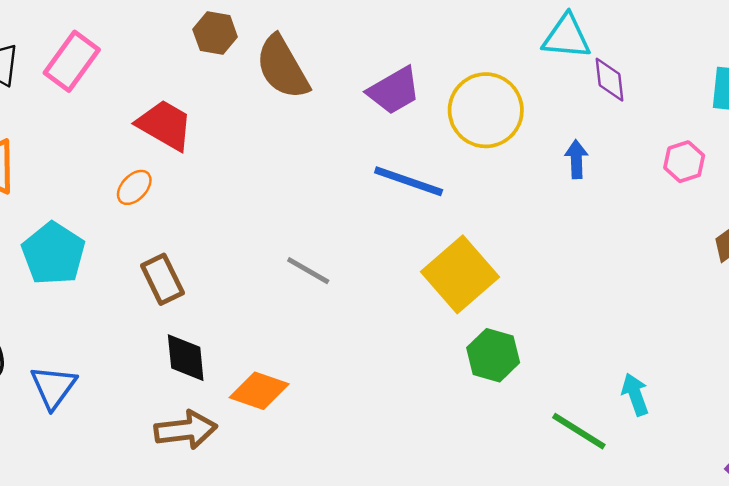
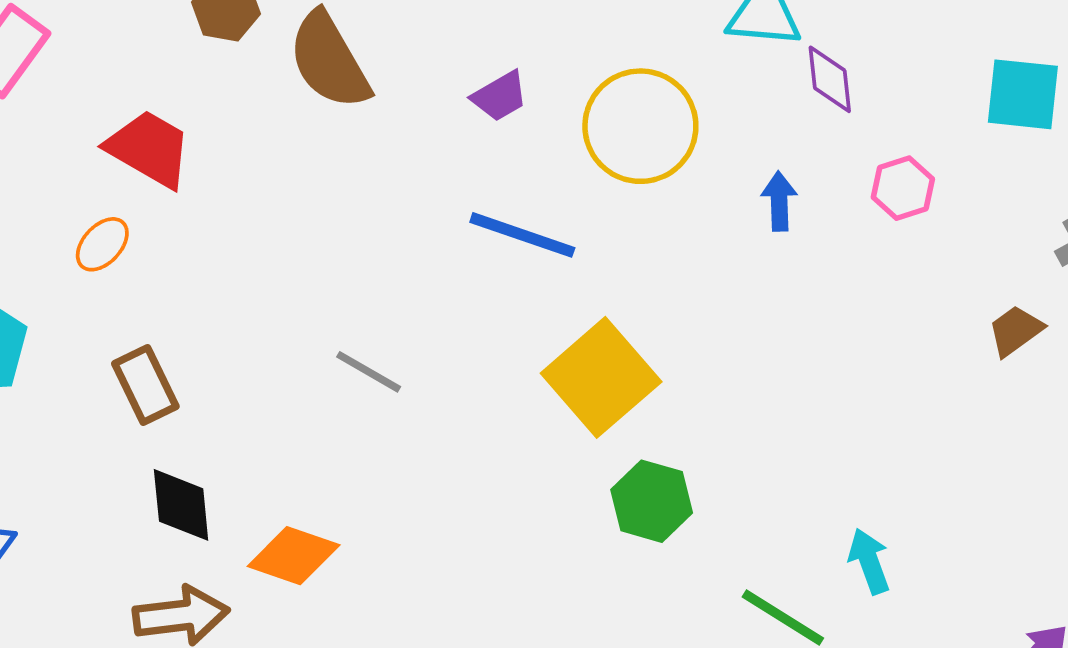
purple trapezoid: (394, 91) -> (500, 96), size x0.7
pink hexagon: (684, 162) -> (903, 188), moved

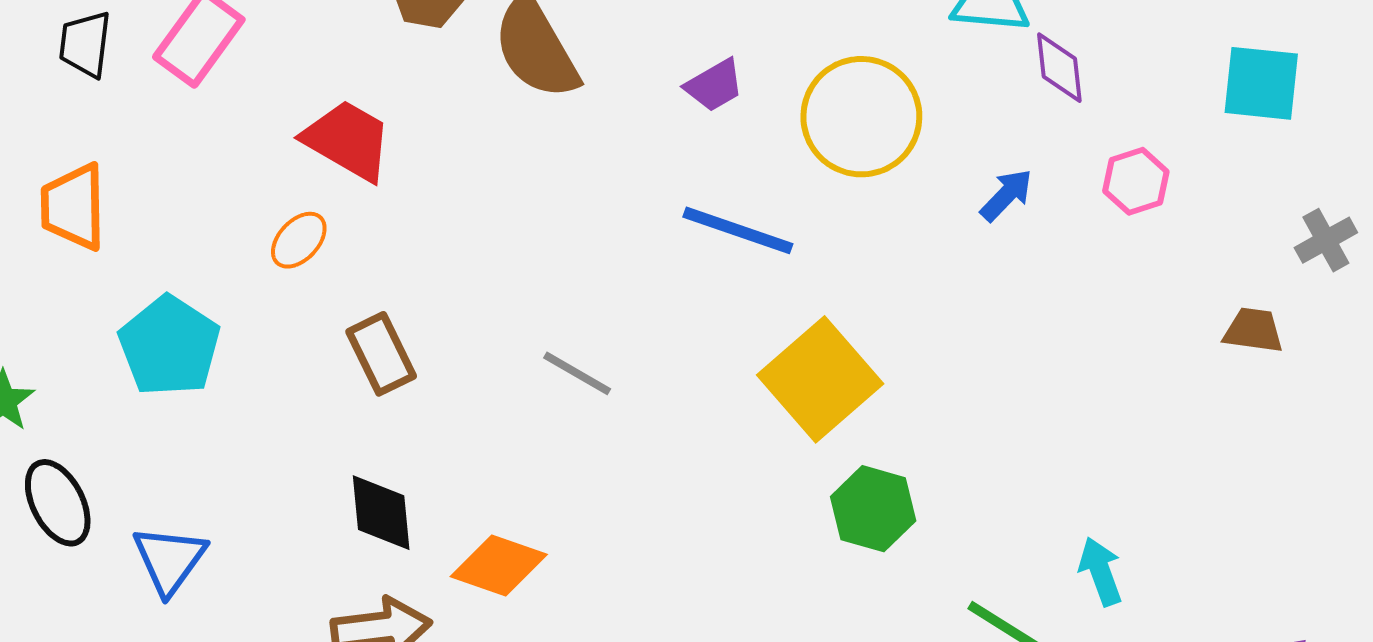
blue arrow: (779, 201) -> (1006, 195), turned 46
brown trapezoid: (1015, 331) -> (1253, 330), turned 44
brown rectangle: (145, 385) -> (381, 354), moved

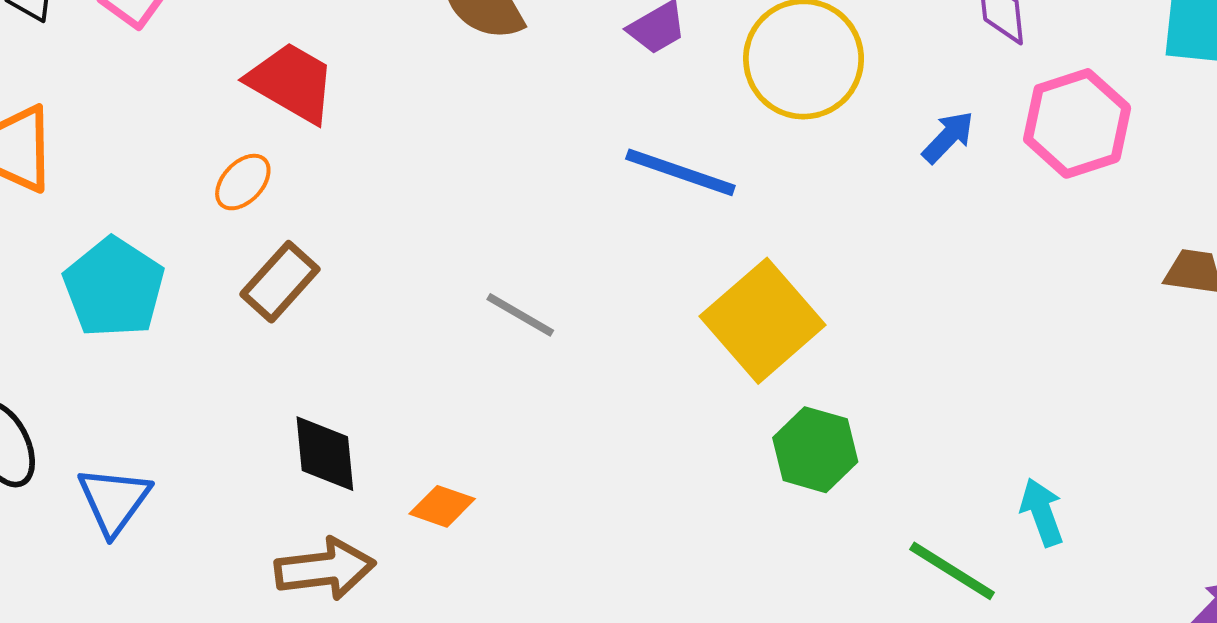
pink hexagon: (1136, 181) -> (1077, 123), size x1.6
brown rectangle: (381, 354) -> (280, 282), moved, turned 68
orange diamond: (499, 566) -> (442, 506), size x0.7

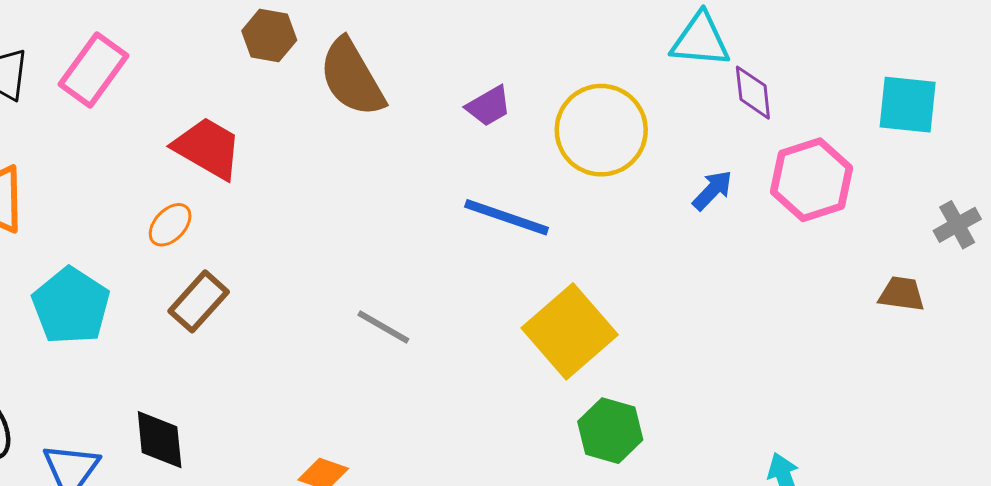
black diamond: (325, 454) -> (160, 440), moved

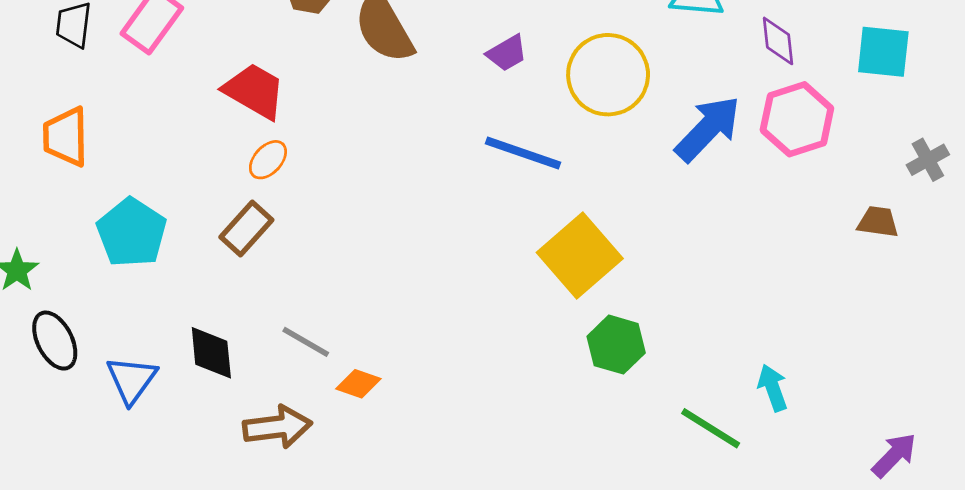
purple diamond: (753, 93) -> (778, 41), moved
blue arrow: (712, 190) -> (708, 129), size x1.8
orange ellipse: (170, 225) -> (268, 160), moved
gray line: (383, 327) -> (306, 342), moved

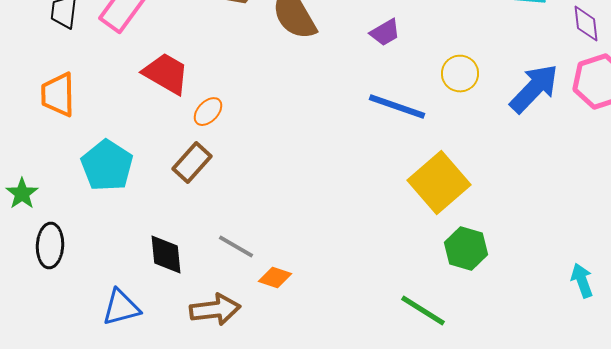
yellow circle: (608, 75) -> (460, 74), moved, size x0.6
red trapezoid: (254, 91) -> (166, 74), moved
black ellipse: (55, 341) -> (50, 246), turned 30
blue triangle: (132, 380) -> (121, 308), moved, turned 39
green line: (711, 428) -> (423, 311), moved

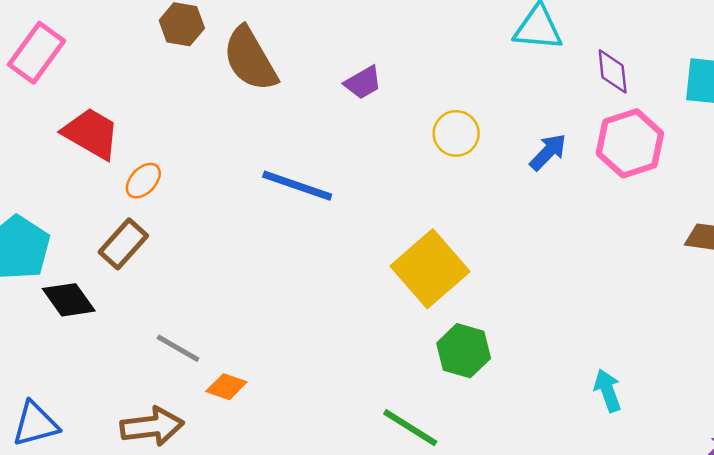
blue arrow: (534, 89) -> (548, 152), size x0.6
blue line: (397, 107) -> (297, 186), moved
black diamond: (166, 255) -> (69, 300), moved, turned -30

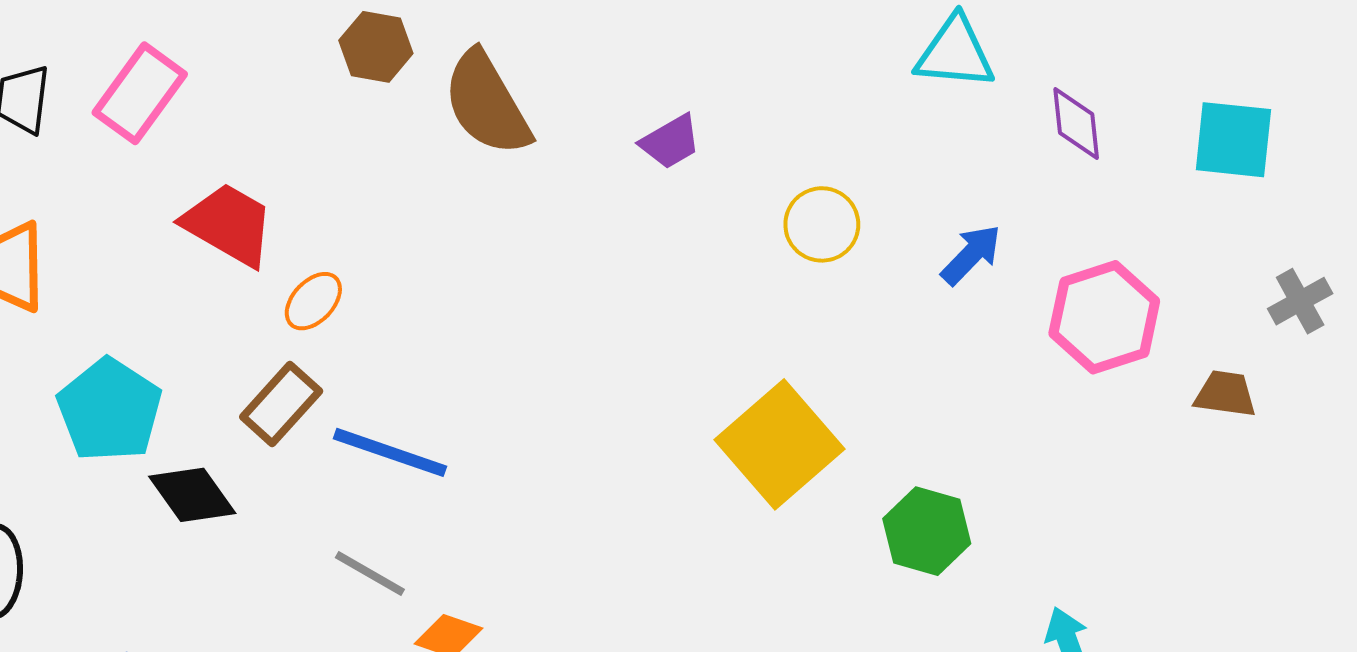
pink hexagon: (630, 143) -> (1104, 317), moved
blue line: (297, 186) -> (390, 452), moved
green hexagon: (464, 351) -> (927, 531), moved

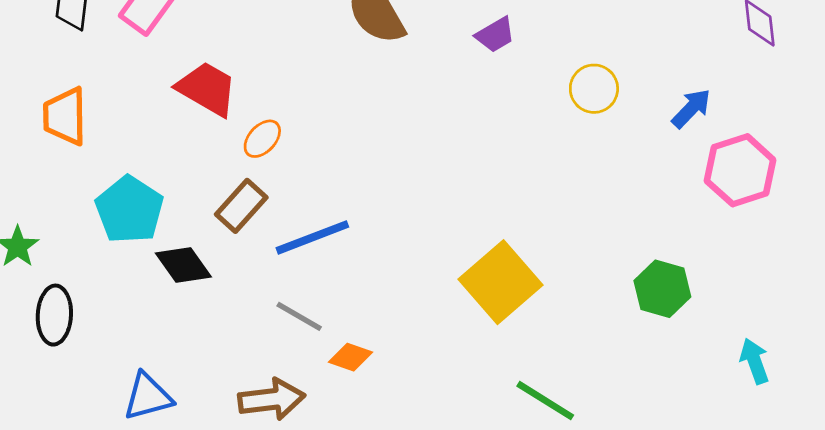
pink hexagon: (1104, 317) -> (740, 170), moved
yellow square: (779, 444) -> (501, 282), moved
blue line: (390, 452) -> (312, 237), turned -40

